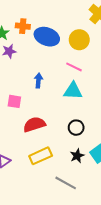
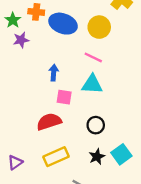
pink square: (14, 101) -> (64, 97), moved

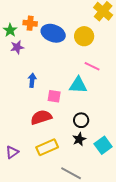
pink line: (93, 57) -> (92, 66), moved
blue arrow: (54, 73) -> (32, 80), moved
black star: (97, 157) -> (79, 139), moved

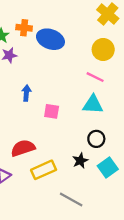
yellow circle: (84, 36) -> (103, 50), moved
cyan triangle: (78, 85) -> (93, 105), moved
red semicircle: (41, 117) -> (23, 148), moved
black circle: (81, 120) -> (96, 139), moved

